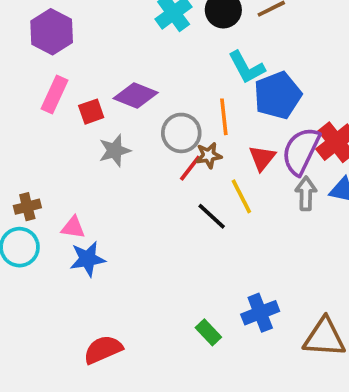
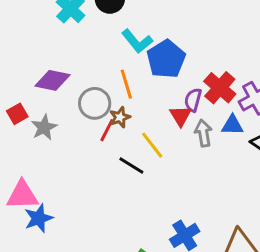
red square: (91, 112) -> (17, 114), moved
purple semicircle: (301, 151) -> (193, 100), size x0.6
red triangle: (262, 158) -> (181, 116), moved
pink triangle: (73, 227) -> (22, 195), size x1.6

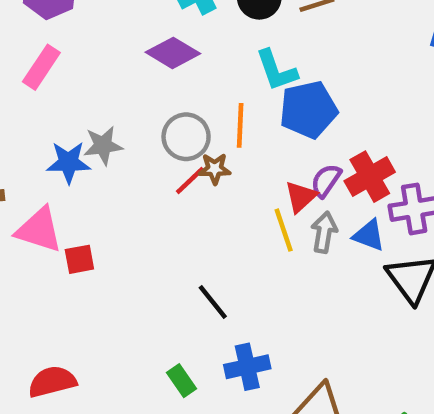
purple diamond: (53, 80) -> (173, 53), moved
red square: (17, 114) -> (79, 259), moved
yellow line: (152, 145) -> (284, 230), moved
black line: (131, 166) -> (213, 302), moved
blue star: (39, 218) -> (68, 162), moved

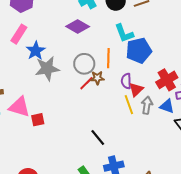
gray star: (103, 145) -> (47, 68), size x1.4
blue star: (68, 162) -> (36, 51), moved, turned -30
purple semicircle: (326, 181) -> (126, 81), moved, turned -35

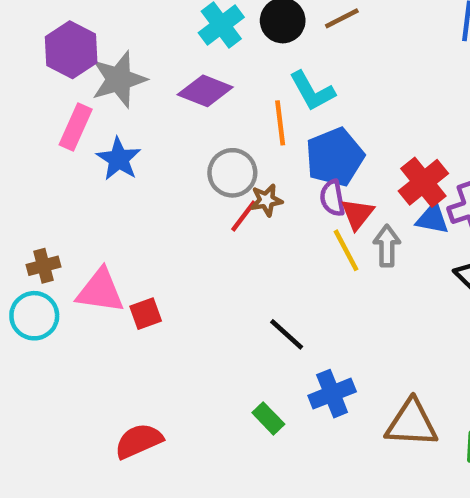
blue pentagon: (139, 51) -> (335, 157), moved
orange line: (108, 58) -> (280, 123), moved
gray star: (47, 68) -> (119, 79), moved
blue triangle: (167, 106) -> (432, 219), moved

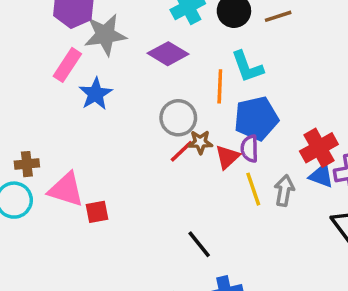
red triangle: (357, 214) -> (227, 157), moved

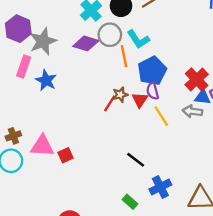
gray circle: (178, 118) -> (110, 35), moved
gray arrow: (284, 191) -> (192, 111), moved, turned -78

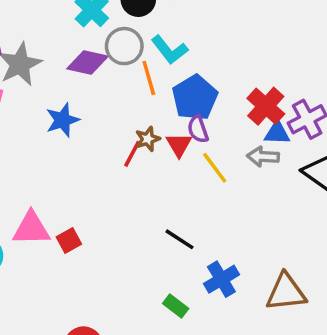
blue star: (46, 80) -> (63, 120), moved, turned 30

